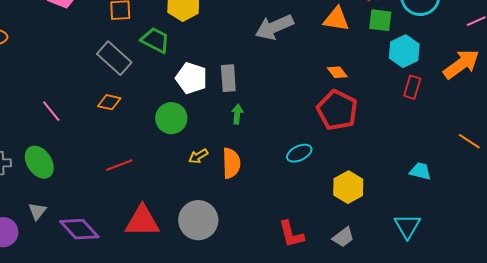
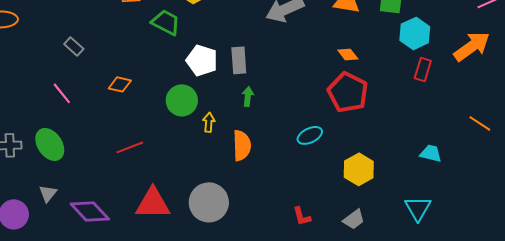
gray rectangle: (114, 58) -> (74, 46), moved, size x0.6
yellow arrow: (198, 156) -> (209, 122), moved, turned 126
red L-shape: (291, 234) -> (302, 216), size x0.7

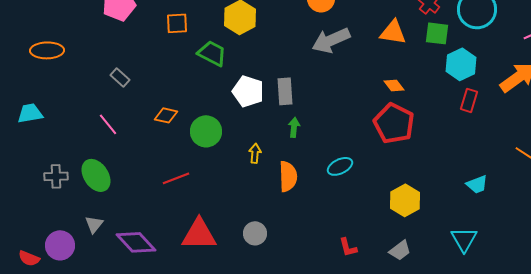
green circle: (182, 100) -> (206, 131), moved
cyan ellipse: (310, 135) -> (340, 166), moved
cyan trapezoid: (431, 153) -> (477, 184), turned 145
gray circle: (209, 202) -> (255, 233), size x0.6

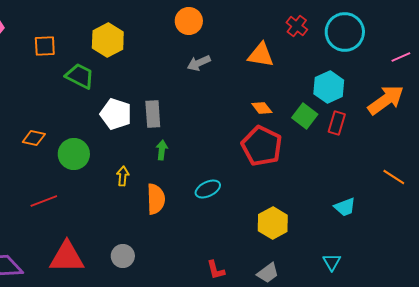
green square: (437, 33) -> (305, 116), moved, turned 30
gray arrow: (331, 40) -> (199, 63), size x0.6
cyan triangle: (464, 239) -> (332, 262), size x0.7

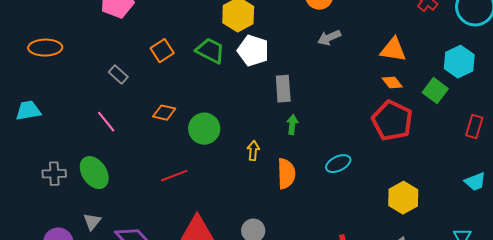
orange square: (45, 46) -> (162, 51), moved, turned -30
orange triangle: (261, 55) -> (393, 50), moved
white pentagon: (116, 114) -> (253, 51), moved
red rectangle: (337, 123) -> (474, 127), moved

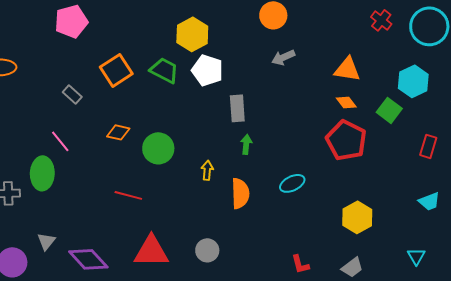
orange square: (162, 51) -> (116, 70), size x1.4
green ellipse: (94, 173) -> (42, 173), moved, turned 36
red line: (174, 176) -> (128, 195), turned 36

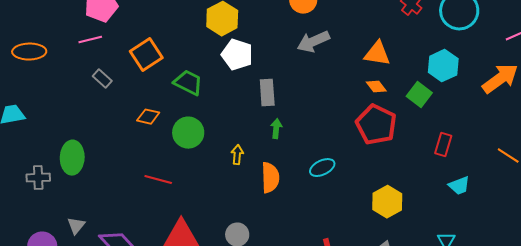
gray arrow: (283, 57) -> (313, 42), size x1.4
green trapezoid: (164, 70) -> (188, 83), moved
pink line: (60, 141) -> (90, 40), moved, turned -65
red rectangle: (428, 146) -> (443, 145), moved

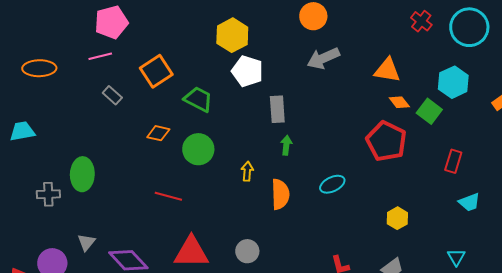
orange diamond: (376, 87) -> (399, 102), moved
yellow hexagon: (387, 202) -> (397, 218), size x0.7

